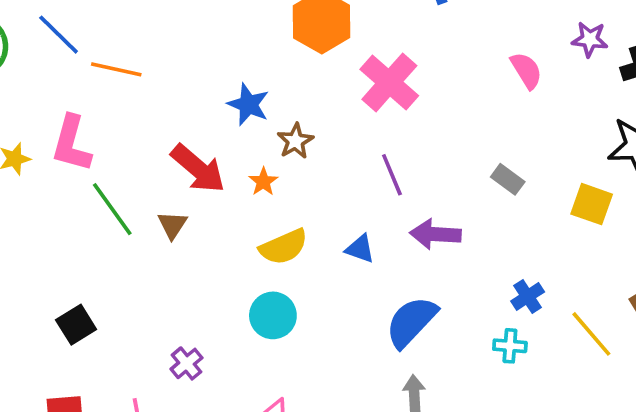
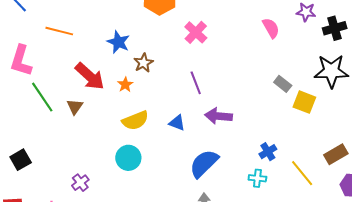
orange line: (116, 69) -> (59, 31), moved
pink cross: (389, 82) -> (196, 32), size x0.7
gray rectangle: (508, 179) -> (283, 84), moved

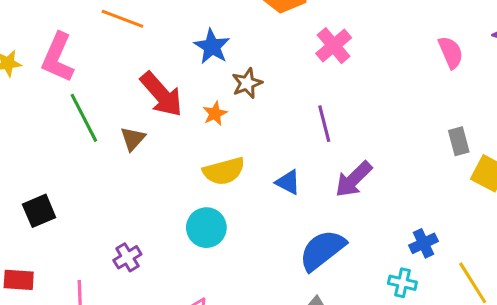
gray rectangle: (283, 84) -> (459, 141), turned 30
purple arrow: (218, 116) -> (354, 179), turned -56

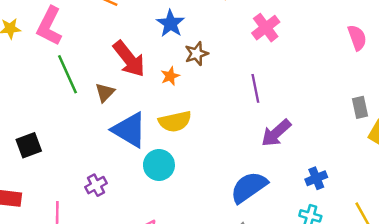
blue triangle: (288, 182) -> (129, 130), moved, size x1.8
blue cross: (423, 243) -> (316, 178), moved

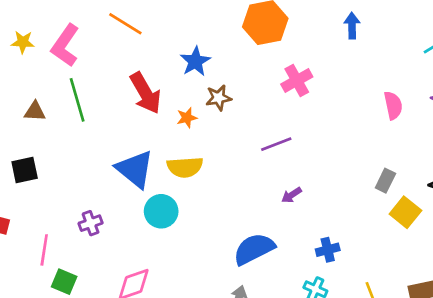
purple line: (255, 88) -> (276, 144), turned 72
brown triangle: (105, 92) -> (35, 111), moved, turned 40
gray rectangle: (360, 107) -> (385, 181), turned 30
purple arrow: (276, 133) -> (292, 195), size x0.6

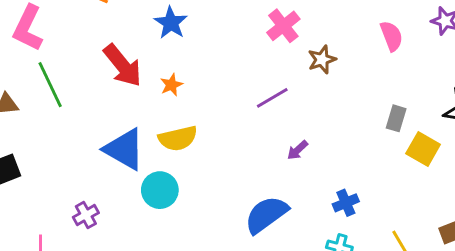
brown star: (219, 98) -> (322, 60), moved

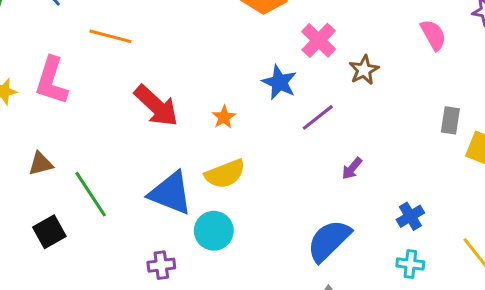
blue star: (171, 23) -> (279, 82), moved
green line: (50, 85) -> (91, 194), moved
orange star: (171, 85) -> (224, 117), moved
purple cross: (86, 215) -> (161, 265), moved, turned 30

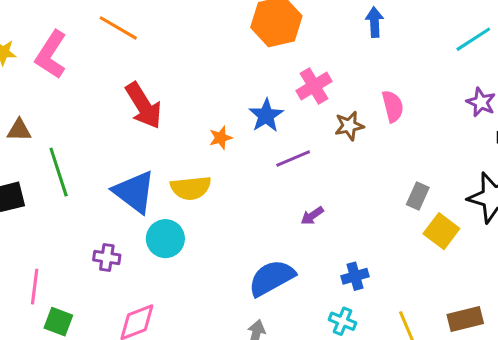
pink semicircle: (433, 35) -> (393, 106), moved
orange star: (224, 117) -> (221, 138), moved

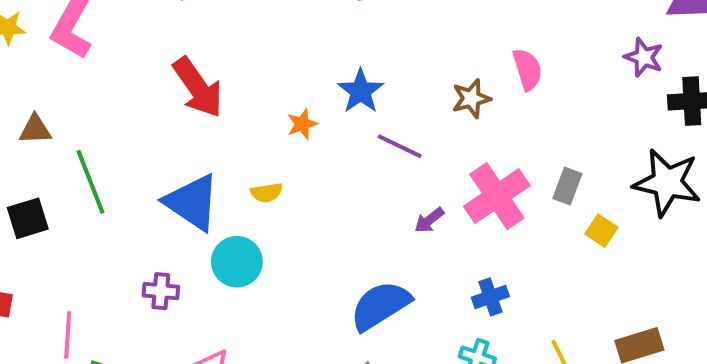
pink cross: (314, 86) -> (497, 196), moved, size x1.4
purple line: (293, 159) -> (400, 146), turned 52
yellow semicircle: (191, 188) -> (267, 193), size x0.6
yellow square: (441, 231) -> (601, 231), size x0.7

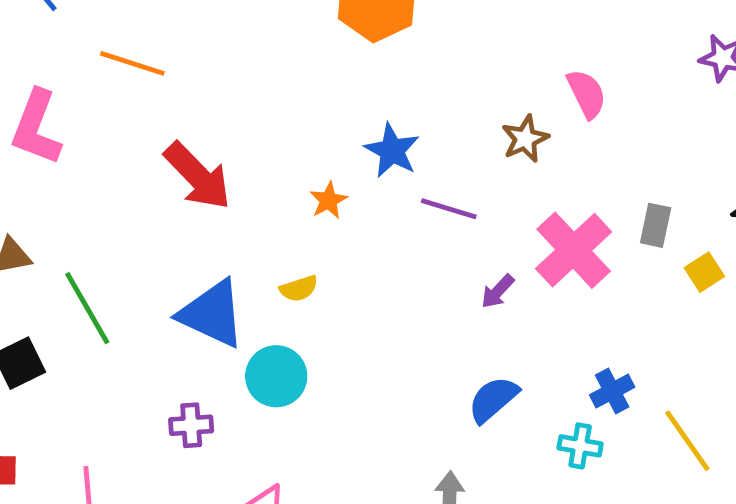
yellow square: (601, 231) -> (704, 272), turned 32
blue cross: (490, 297) -> (612, 391), moved
blue semicircle: (380, 306) -> (493, 399), moved, size x0.7

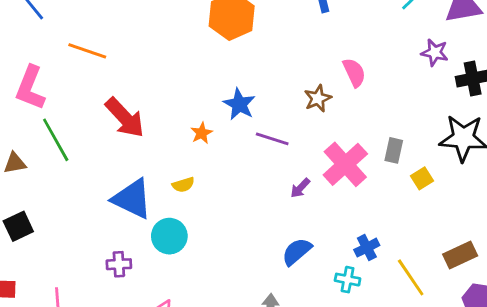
green line: (87, 308) -> (56, 140), moved

